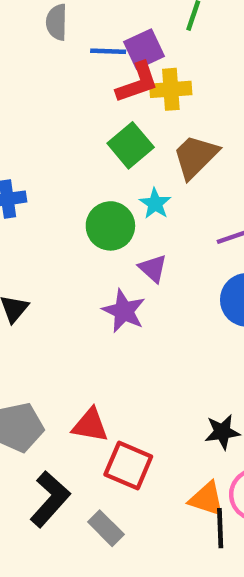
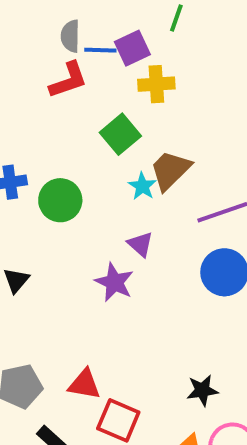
gray semicircle: (57, 22) -> (70, 36), moved
red L-shape: (137, 83) -> (68, 80), moved
brown trapezoid: (195, 157) -> (170, 170), moved
green circle: (110, 226) -> (60, 200), moved

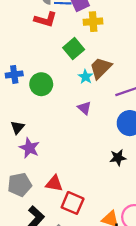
red L-shape: (68, 80) -> (46, 19), turned 35
purple star: (114, 282) -> (29, 148), moved
black star: (202, 390) -> (118, 158), moved

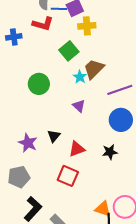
blue cross: (14, 74) -> (14, 37), moved
black triangle: (17, 127) -> (54, 136), moved
red triangle: (54, 184) -> (77, 149), moved, turned -30
red square: (73, 203) -> (68, 176), moved

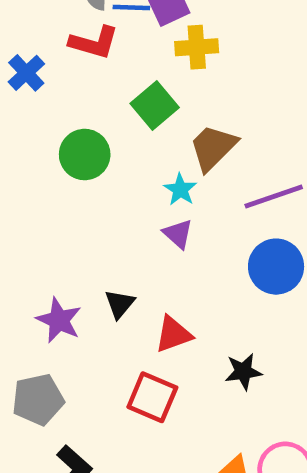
blue cross: (14, 37) -> (26, 73), turned -35
cyan star: (80, 77) -> (180, 190), moved
green circle: (39, 84) -> (85, 155), moved
black star: (110, 152) -> (243, 372), moved

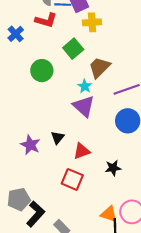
purple triangle: (178, 234) -> (84, 106), size x1.6
gray pentagon: (38, 400) -> (19, 199), moved

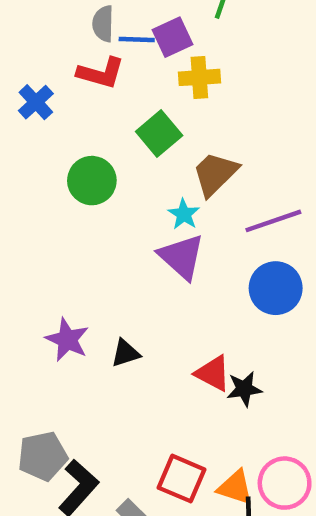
black triangle: (58, 138) -> (125, 353), moved, turned 32
red triangle: (82, 151) -> (213, 373), moved, turned 48
red square: (72, 179) -> (182, 479), moved

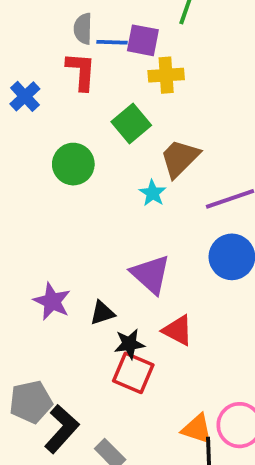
purple square: (173, 37) -> (143, 40), turned 36
red L-shape: (101, 73) -> (81, 71), turned -102
purple triangle: (182, 257) -> (151, 274), moved
black star: (244, 389) -> (129, 344), moved
red square: (182, 479) -> (133, 373), moved

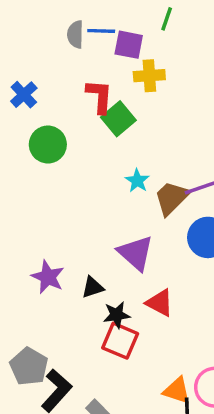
blue line: (112, 42) -> (101, 31), moved
red L-shape: (81, 71) -> (99, 96), moved
brown trapezoid: (180, 158) -> (172, 198), moved
green circle: (73, 164) -> (48, 145), moved
gray pentagon: (31, 402) -> (29, 366), turned -30

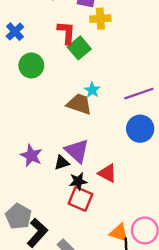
brown trapezoid: (172, 198) -> (79, 104), moved, turned 64
purple triangle: (136, 253) -> (77, 151), moved

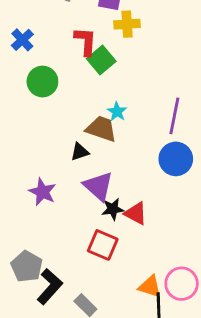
purple line: (139, 94) -> (174, 116), turned -60
black triangle: (62, 163) -> (80, 152), moved
black star: (78, 181) -> (113, 209), moved

